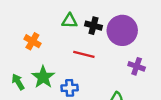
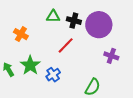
red line: (84, 54) -> (66, 45), turned -60
blue cross: (70, 88) -> (53, 75), turned -32

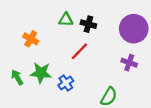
purple circle: (99, 25) -> (134, 29), moved
green star: (30, 65) -> (41, 73), turned -30

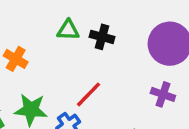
red line: (79, 51) -> (88, 94), moved

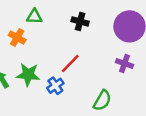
green triangle: (68, 30) -> (34, 17), moved

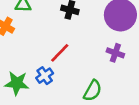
green star: (28, 75) -> (17, 83), moved

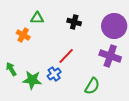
purple cross: (115, 53) -> (110, 56), size x1.5

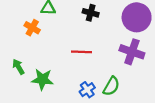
red line: (66, 56) -> (81, 52), turned 48
blue cross: (54, 74) -> (87, 90), moved

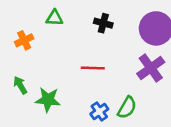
orange cross: (32, 28) -> (24, 40), moved, turned 35
purple cross: (132, 52) -> (151, 68), turned 35

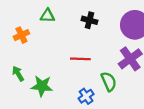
green semicircle: (127, 108) -> (109, 81), moved, turned -54

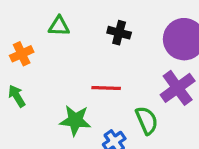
green arrow: (18, 74) -> (17, 96), moved
green star: (42, 86) -> (75, 120), moved

